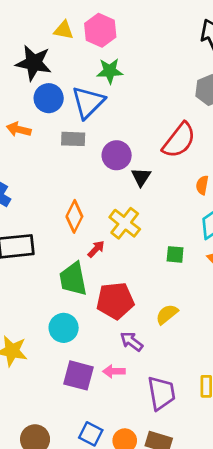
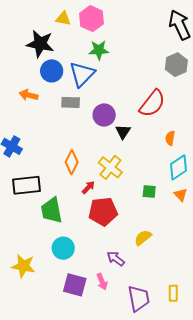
green trapezoid: (73, 279) -> (52, 210), moved
red pentagon: (115, 301) -> (103, 211), moved
pink arrow: (114, 371) -> (102, 282), turned -112

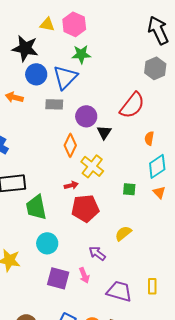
orange diamond: (72, 162) -> (70, 145), moved
red arrow: (88, 187) -> (71, 185), turned 32
purple trapezoid: (139, 298) -> (119, 291), turned -64

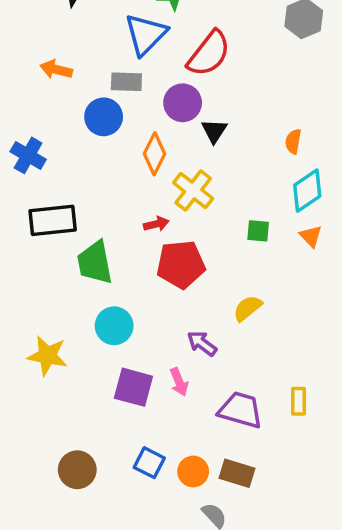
blue circle: (36, 74) -> (104, 117), moved
red semicircle: (132, 105) -> (209, 54), moved

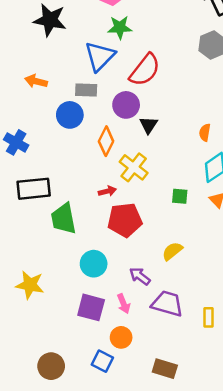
cyan circle: (114, 326) -> (94, 264), moved
purple trapezoid: (241, 410) -> (167, 304), moved
orange circle: (193, 471) -> (121, 337), moved

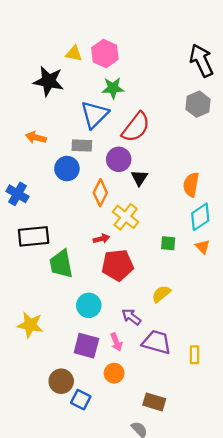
orange semicircle: (205, 132) -> (191, 185), size x1.5
blue square: (102, 361) -> (81, 400), moved
brown circle: (51, 366) -> (61, 381), moved

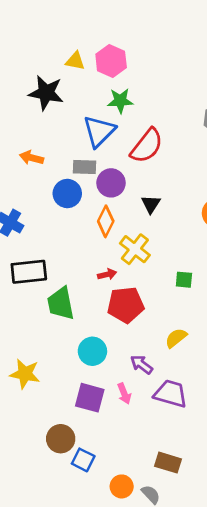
purple circle: (119, 159) -> (111, 183), moved
orange circle: (114, 373) -> (122, 486), moved

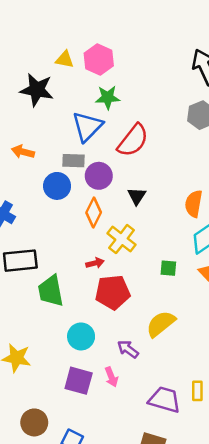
yellow semicircle: (176, 338) -> (161, 324), size x1.4
purple trapezoid: (171, 394) -> (165, 400), moved
brown circle: (61, 439) -> (34, 422), moved

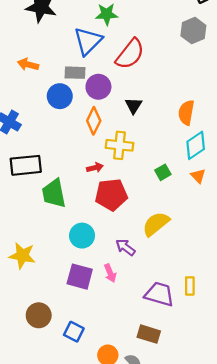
yellow cross: (122, 239) -> (120, 145), turned -32
green square: (168, 268) -> (163, 172), turned -35

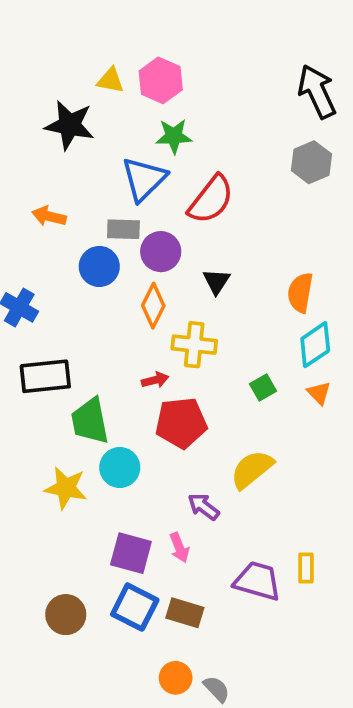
cyan circle: (82, 236) -> (120, 468), moved
yellow star: (22, 256) -> (66, 488), moved
blue square: (74, 332) -> (135, 607), moved, size x1.4
brown rectangle: (149, 334) -> (185, 613), moved

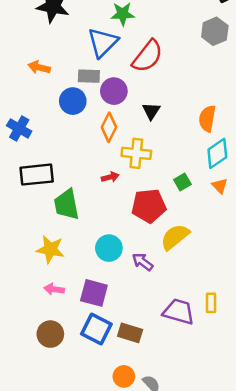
red pentagon: (181, 423) -> (149, 206), moved
cyan circle: (120, 468) -> (109, 248), moved
pink arrow: (179, 548) -> (54, 289), moved, turned 120

